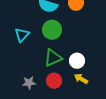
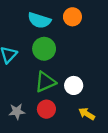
yellow arrow: (81, 79) -> (87, 114), moved

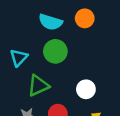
green triangle: (45, 82) -> (38, 86), moved

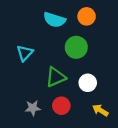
green circle: (55, 51) -> (76, 47), moved
green triangle: (38, 86) -> (56, 77), moved

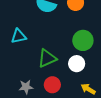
green circle: (76, 47) -> (83, 40), moved
cyan triangle: (25, 53) -> (19, 36), turned 35

